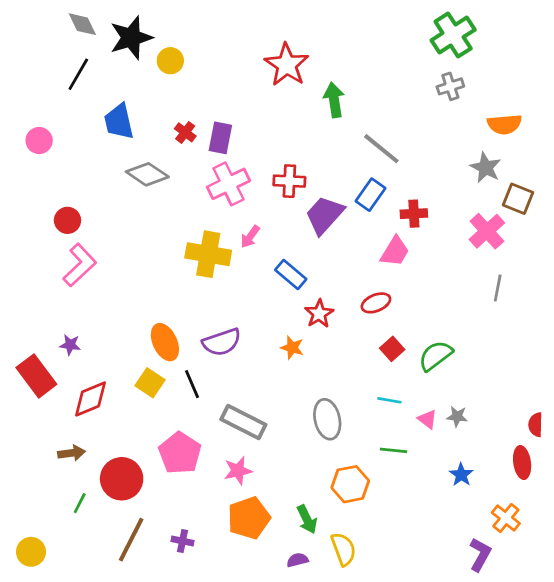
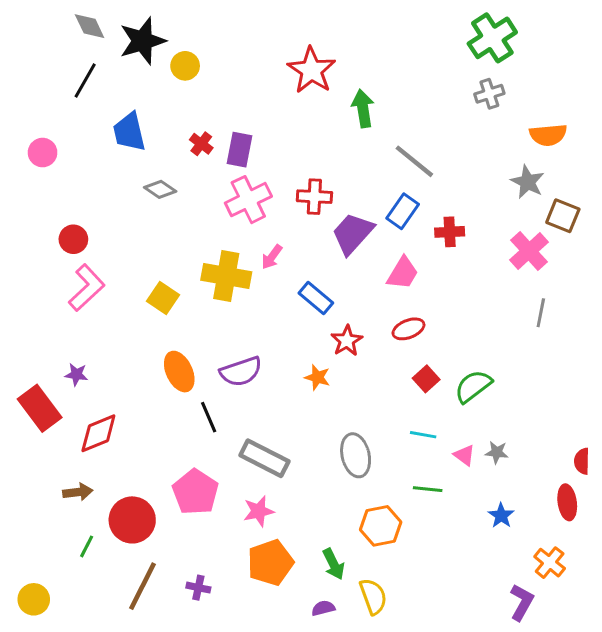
gray diamond: (147, 174) -> (160, 189), size x0.7
pink trapezoid: (395, 251) -> (403, 273), moved
yellow square: (150, 383) -> (163, 298), moved

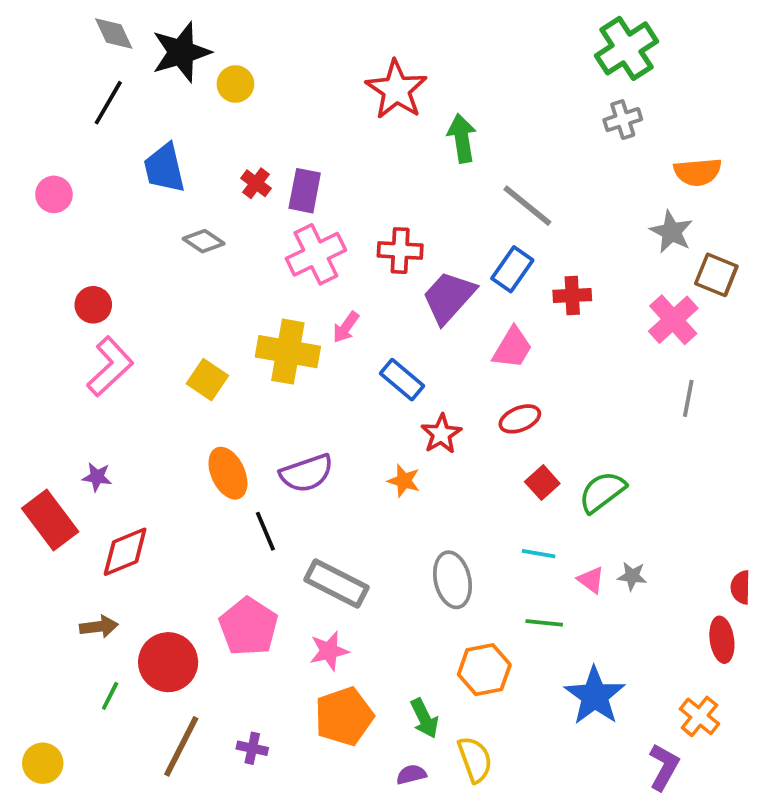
blue star: (501, 516) -> (595, 696), moved, size x1.8

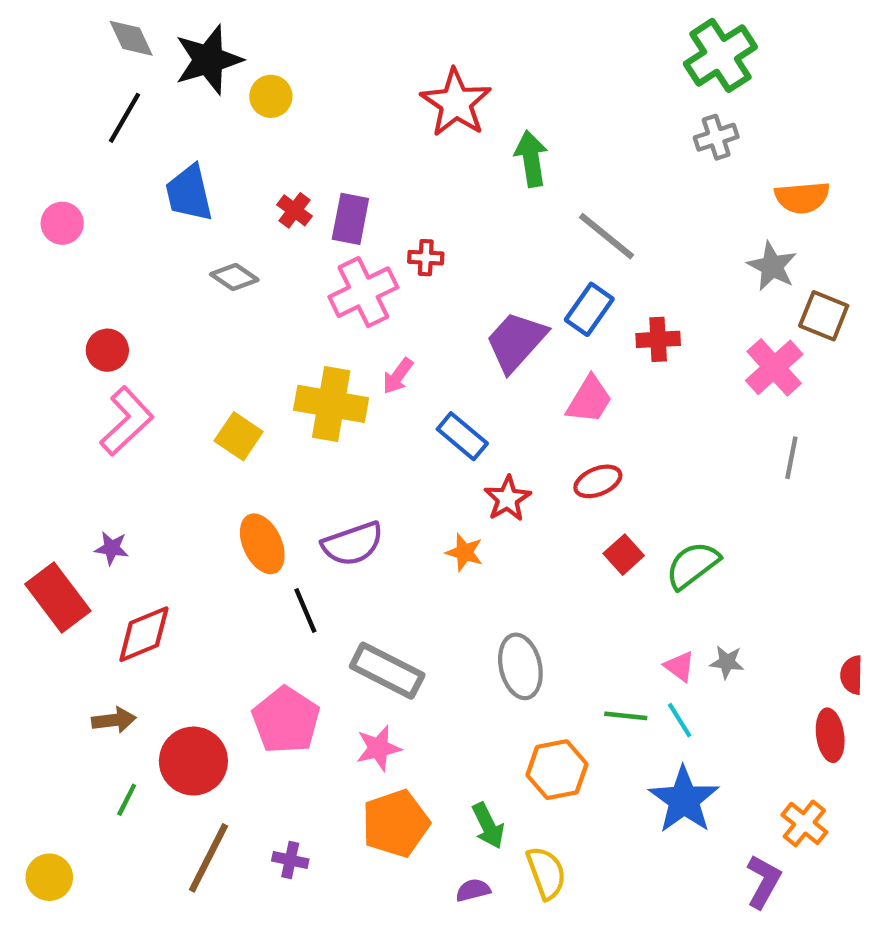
red cross: (400, 251) -> (426, 258), moved, size x0.7
cyan line: (539, 554) -> (680, 720), moved, turned 48

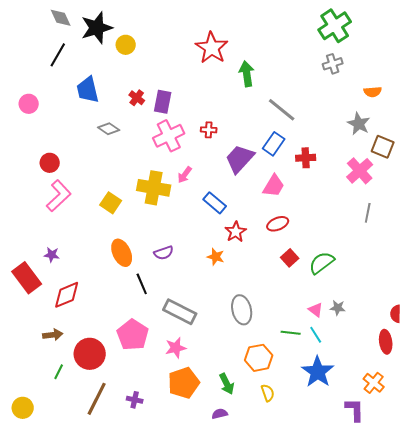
orange semicircle: (802, 197) -> (373, 92), size x0.7
red cross: (426, 258) -> (209, 130), moved
purple semicircle: (353, 544) -> (164, 253), size x0.7
yellow semicircle: (546, 873) -> (268, 393), moved, size x0.7
purple L-shape: (763, 882) -> (355, 410), turned -30

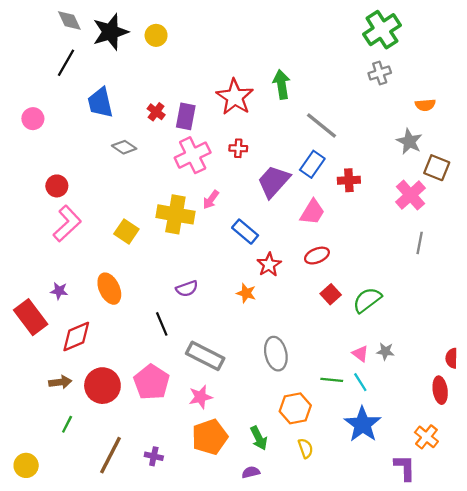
yellow circle: (126, 45) -> (156, 35), moved
red star: (212, 48) -> (235, 97), moved
orange ellipse: (122, 253) -> (109, 289), moved
red circle: (90, 354) -> (102, 386), moved

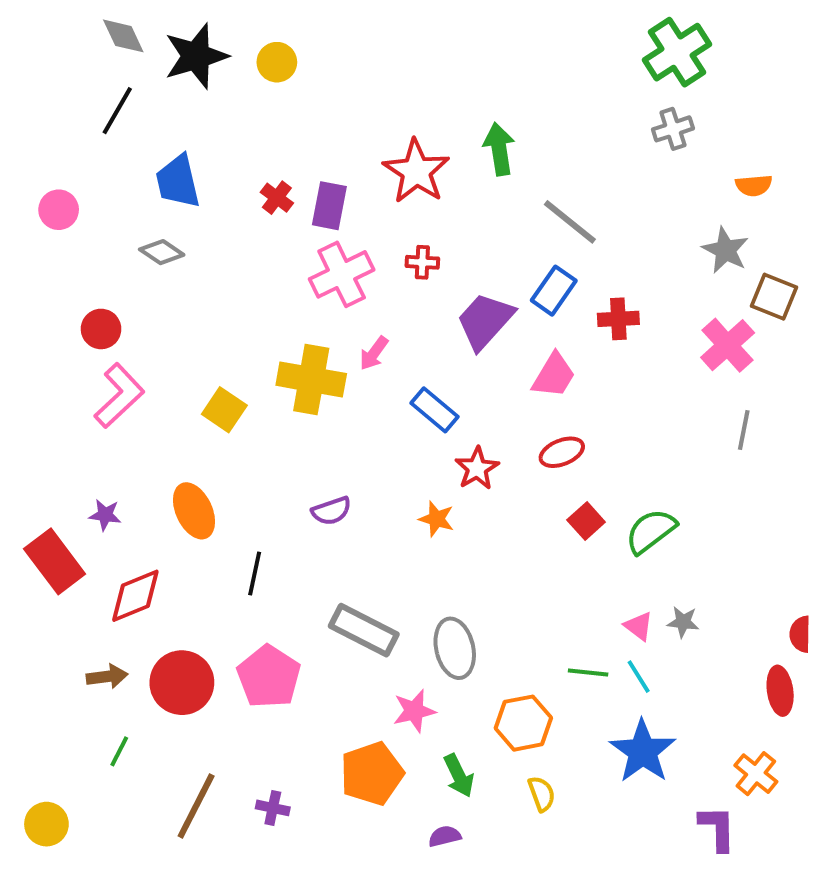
gray diamond: (124, 147) -> (162, 252), moved
black line: (162, 324) -> (255, 573), moved, turned 35
gray ellipse: (276, 354) -> (455, 648), moved
pink star: (201, 397) -> (414, 711), moved

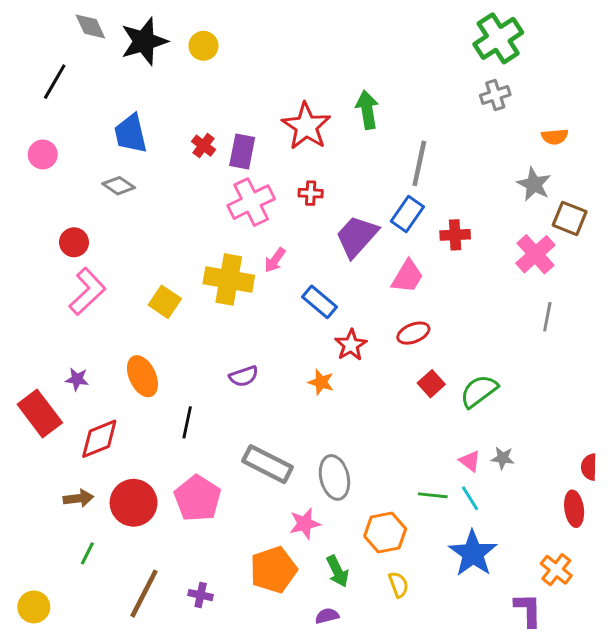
black line: (117, 111) -> (55, 82), moved
gray line: (570, 222) -> (419, 163), turned 63

